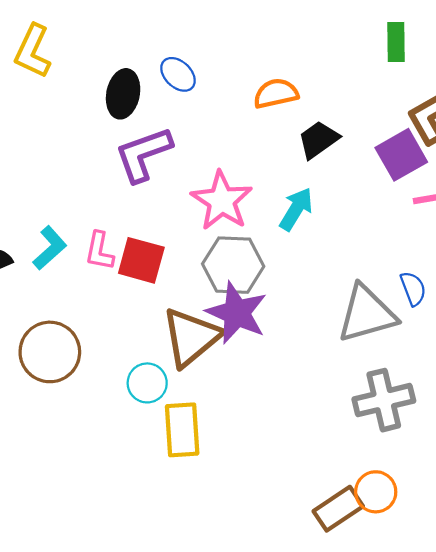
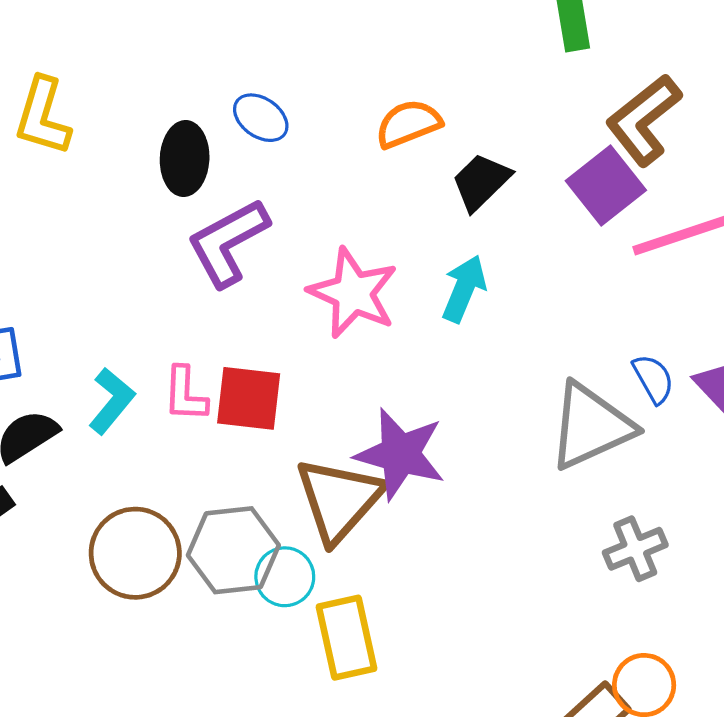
gray hexagon: (233, 265) -> (233, 550), moved
gray cross: (384, 400) -> (635, 549), size x0.7

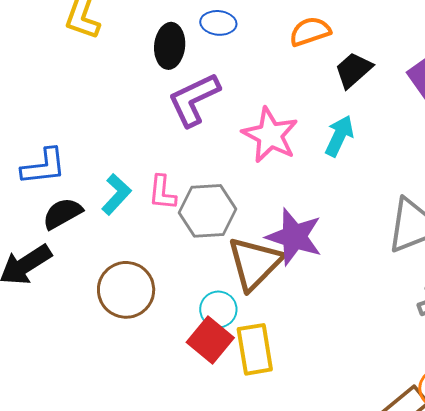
blue ellipse: (261, 118) -> (218, 23), turned -32
red square: (249, 398) -> (210, 340), moved, turned 30
gray hexagon: (233, 550) -> (208, 211), moved

